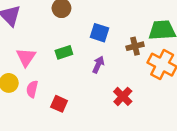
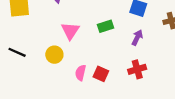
pink semicircle: (32, 89) -> (81, 73), moved
red cross: (123, 96) -> (137, 69), moved, turned 30

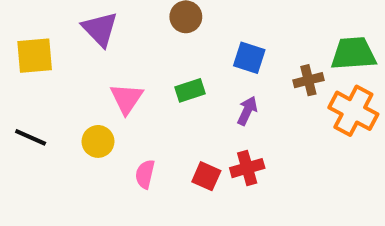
red square: (101, 74) -> (206, 176), moved

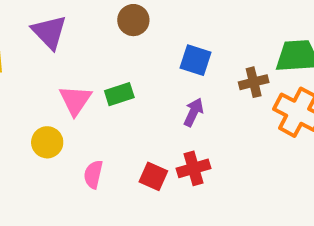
green rectangle: (190, 90) -> (119, 94), moved

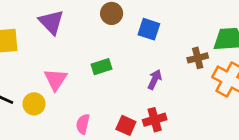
blue square: (195, 60) -> (149, 29), moved
pink triangle: (75, 100) -> (56, 79), moved
yellow circle: (47, 142) -> (34, 104), moved

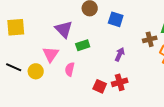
purple triangle: (51, 22) -> (64, 29), moved
pink semicircle: (83, 124) -> (70, 69), moved

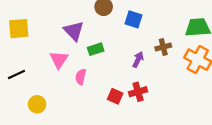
brown cross: (150, 39) -> (163, 47), moved
black line: (14, 67) -> (16, 74), turned -49
yellow circle: (36, 71) -> (37, 104), moved

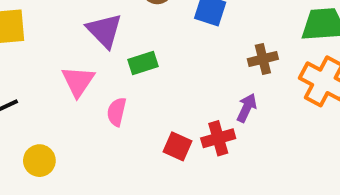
purple arrow: (138, 60) -> (247, 108), moved

